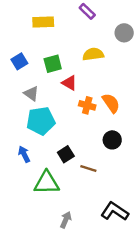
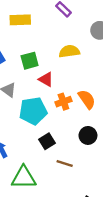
orange cross: (87, 105) -> (63, 102), turned -35
cyan pentagon: (41, 121) -> (33, 111), moved
black square: (66, 154) -> (47, 141), moved

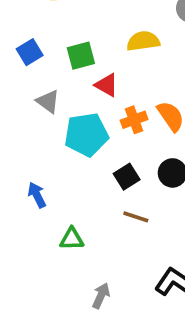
black square: (47, 141) -> (127, 177), moved
green triangle: (24, 178) -> (72, 239), size x0.6

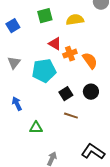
green square: (81, 56) -> (45, 16), moved
gray triangle: (48, 102) -> (14, 63), moved, turned 32
orange cross: (134, 120) -> (70, 54), moved

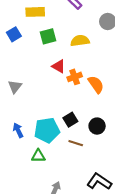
blue square: (13, 26) -> (14, 34), moved
cyan pentagon: (44, 71) -> (47, 130), moved
black circle: (91, 92) -> (97, 126), moved

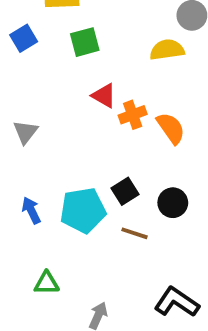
yellow semicircle: (80, 41) -> (167, 50), moved
green triangle: (38, 156) -> (47, 283), moved

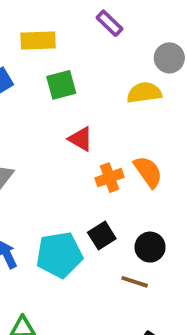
orange cross: (133, 115) -> (110, 178), moved
brown line: (135, 233) -> (135, 282), moved

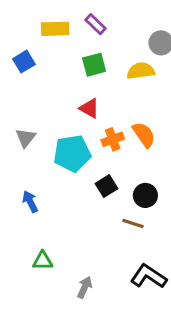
purple rectangle: (110, 23) -> (96, 24), moved
green square: (61, 85) -> (94, 65), moved
cyan pentagon: (59, 255) -> (72, 153), moved

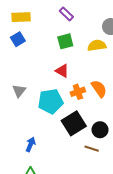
yellow rectangle: (55, 29) -> (21, 17), moved
black square: (106, 186) -> (74, 123), size x1.6
blue arrow: (30, 202) -> (31, 144), moved, turned 48

